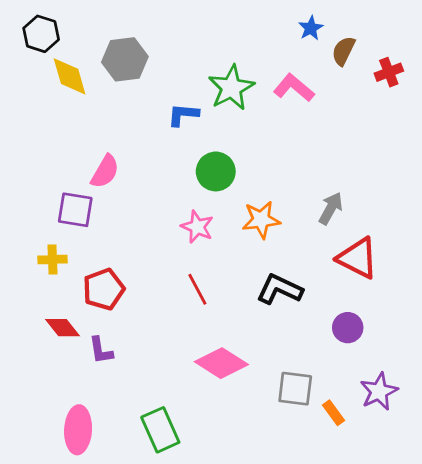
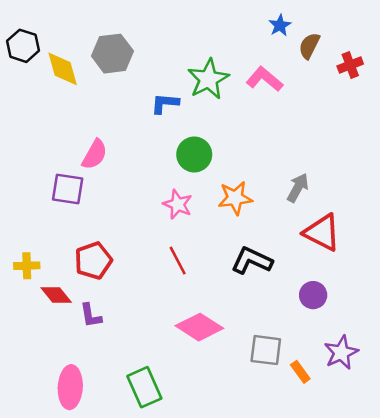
black hexagon: (41, 34) -> (23, 46), moved
yellow cross: (53, 259) -> (27, 266), moved

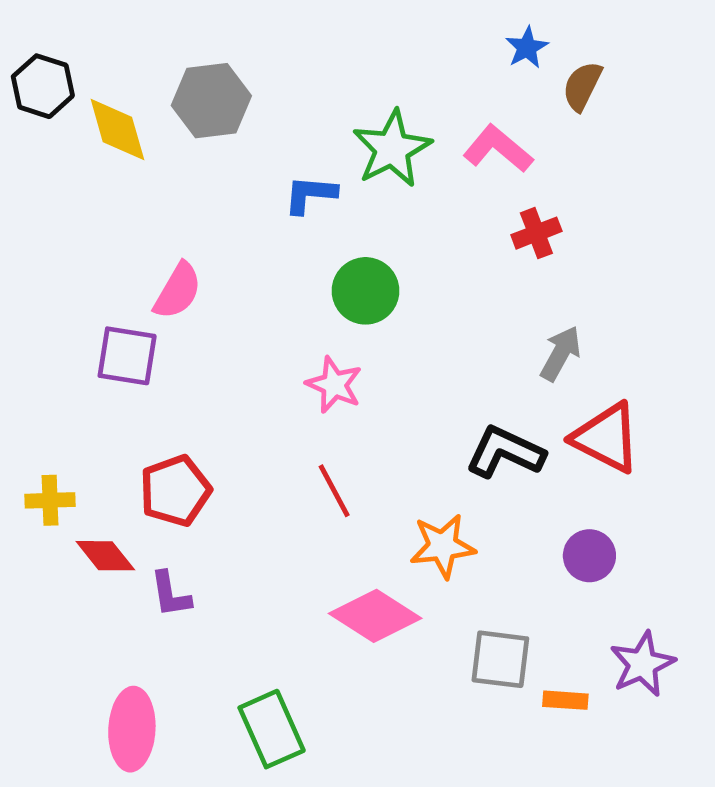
red cross: (350, 65) -> (536, 233), moved
orange star: (235, 198) -> (443, 546), moved
black L-shape: (252, 261) -> (505, 452), moved
orange rectangle: (300, 372) -> (565, 700), turned -50

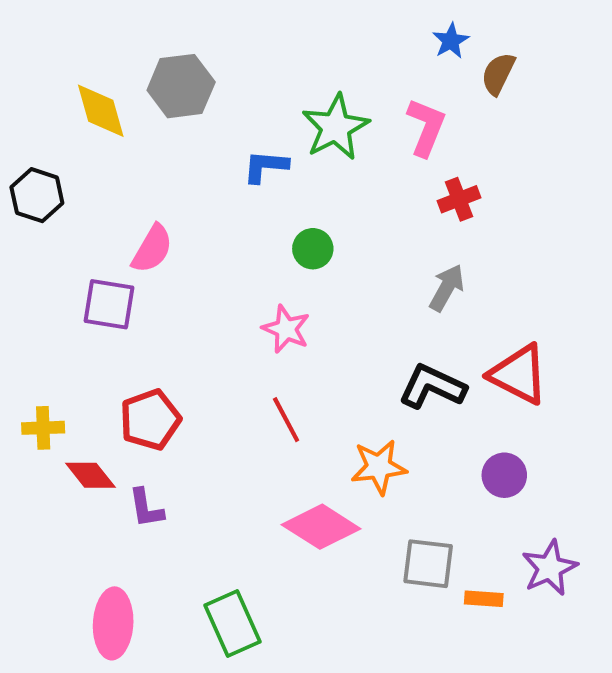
black hexagon: (43, 86) -> (37, 195), moved
pink L-shape: (498, 149) -> (426, 127), turned 72
green circle: (365, 291) -> (313, 249), size x0.7
gray arrow: (561, 353) -> (447, 288), moved

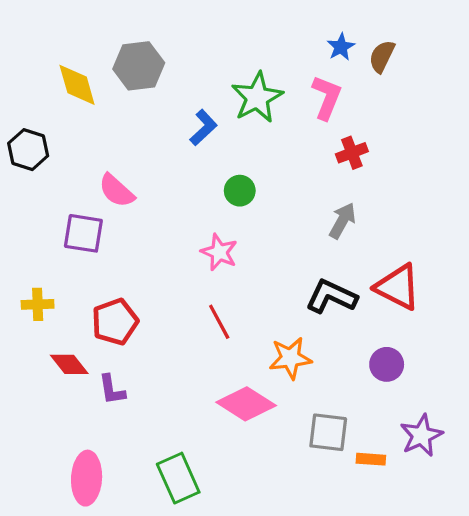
blue star: (451, 41) -> (341, 47), moved
blue L-shape: (265, 166) -> (203, 127), turned 132
pink semicircle: (152, 249) -> (117, 191), turned 102
yellow cross: (43, 428) -> (38, 304), moved

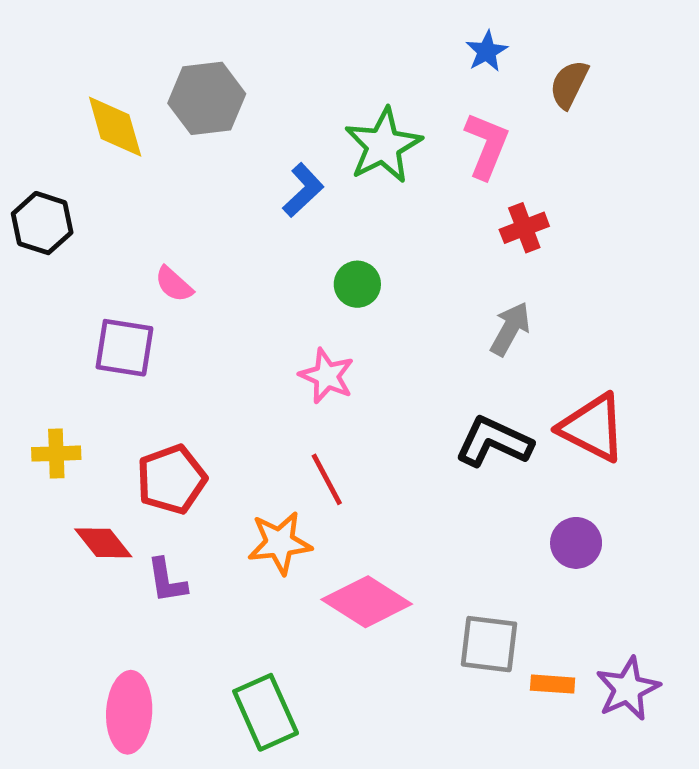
blue star: (341, 47) -> (487, 51), moved
pink semicircle: (117, 191) -> (174, 284), size x0.7
orange star: (290, 358) -> (280, 543), moved
purple star: (421, 435) -> (628, 689), moved

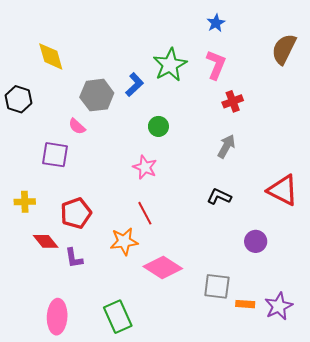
brown semicircle: (569, 84) -> (284, 49), moved, size x1.4
gray hexagon: (207, 98) -> (97, 95), moved
red triangle: (593, 428) -> (283, 190), moved
black L-shape: (494, 442) -> (219, 196), size x0.7

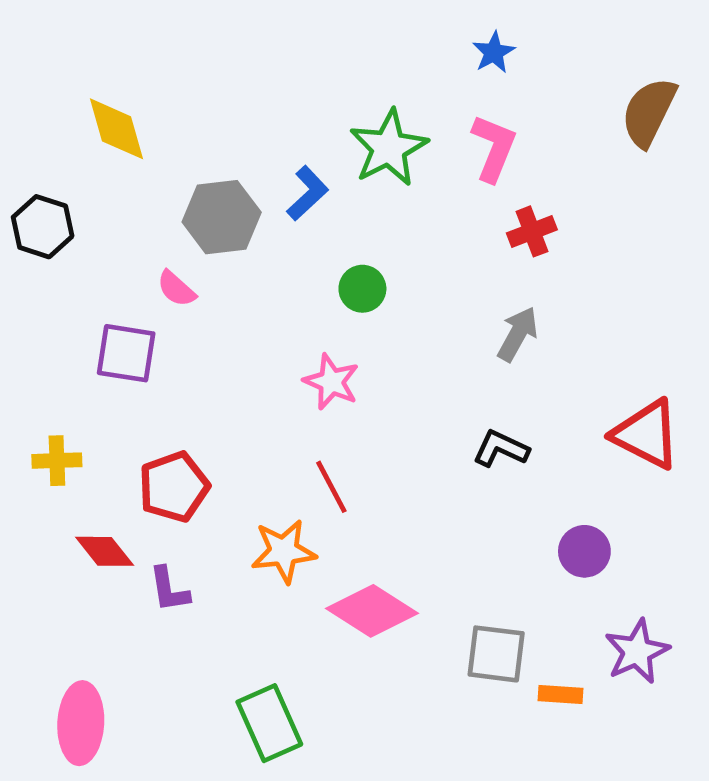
purple star: (279, 306) -> (637, 652), moved
pink ellipse: (57, 317) -> (81, 723), moved

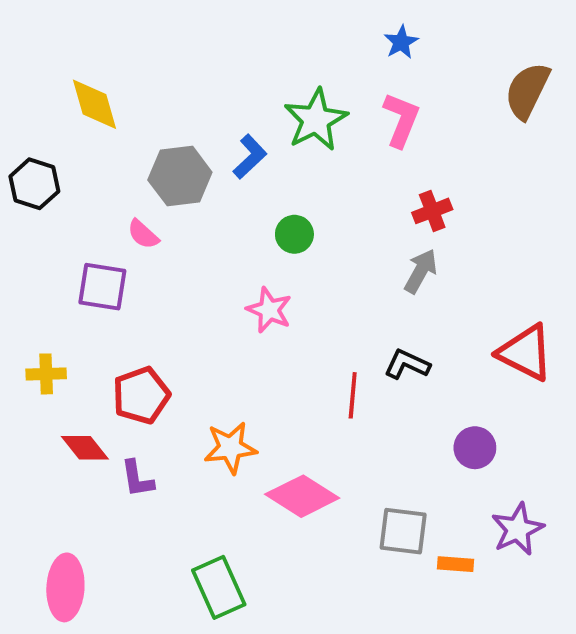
red cross: (532, 231) -> (432, 211), moved
red line: (331, 487) -> (353, 395), moved, turned 33

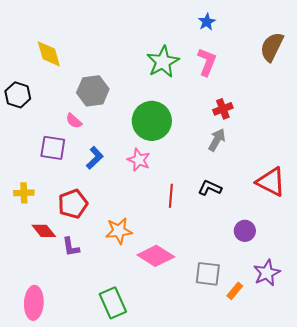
blue L-shape: (250, 157) -> (95, 158), moved
green circle: (294, 234) -> (152, 121), size x2.0
red line: (353, 395) -> (171, 196), moved
orange rectangle: (455, 564) -> (235, 291), turned -54

